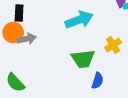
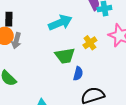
gray arrow: (27, 39) -> (16, 41), turned 119

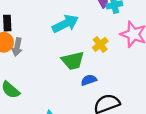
blue semicircle: (78, 74) -> (89, 80), turned -120

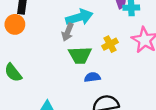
gray arrow: (17, 47) -> (68, 32), moved

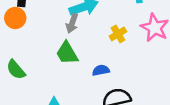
green trapezoid: (80, 55) -> (67, 53), moved, turned 65

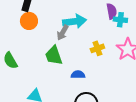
orange circle: (15, 18) -> (29, 21), moved

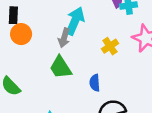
cyan arrow: (75, 21) -> (75, 21), turned -45
blue semicircle: (78, 75) -> (95, 83), turned -80

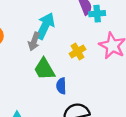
green trapezoid: (60, 67) -> (44, 69), moved

